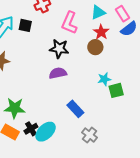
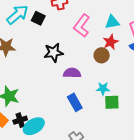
black star: (59, 49) -> (54, 53), moved, turned -30
purple semicircle: (58, 73) -> (72, 73), moved
blue rectangle: (75, 109) -> (75, 102), moved

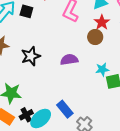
black star: (54, 53) -> (31, 56), moved
blue rectangle: (75, 102) -> (65, 109), moved

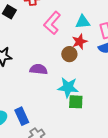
cyan star: (102, 69) -> (68, 87), size x1.5

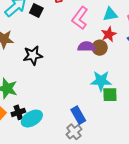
purple semicircle: (39, 69) -> (87, 47), moved
blue rectangle: (22, 116) -> (78, 115), moved

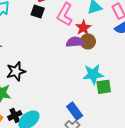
black square: (36, 11) -> (38, 11), moved
red star: (109, 34) -> (83, 28), moved
black star: (33, 55) -> (16, 71), moved

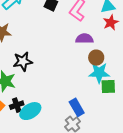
red star: (83, 28) -> (111, 22), moved
brown circle: (88, 41) -> (96, 58), moved

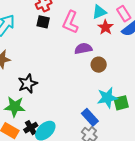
cyan star: (99, 73) -> (107, 98), moved
green square: (108, 86) -> (121, 103), moved

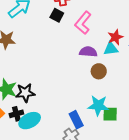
cyan triangle: (99, 12) -> (111, 49), moved
black star: (28, 84) -> (25, 93), moved

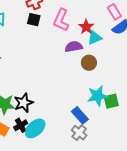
red star: (115, 37) -> (86, 27), moved

